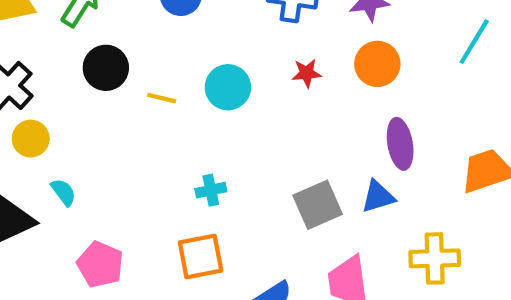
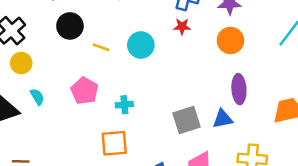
red star: (307, 73) -> (182, 27), moved
pink pentagon: (100, 264) -> (85, 91), moved

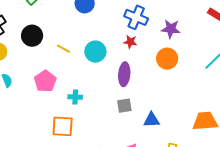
black circle: (70, 26) -> (32, 36), moved
purple ellipse: (239, 89) -> (124, 74), moved
gray square: (187, 120) -> (124, 106), moved, size x0.7

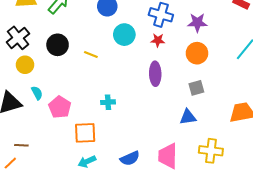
cyan circle: (95, 52) -> (124, 35), moved
pink pentagon: (45, 81) -> (60, 107), moved
gray square: (124, 106) -> (196, 88), moved
orange square: (63, 126) -> (85, 133), moved

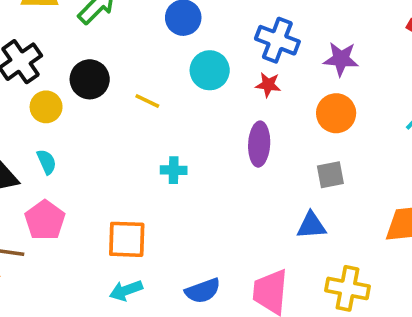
yellow circle: (25, 65) -> (46, 107), moved
cyan cross: (108, 102) -> (174, 170), moved
pink pentagon: (60, 107) -> (45, 220), moved

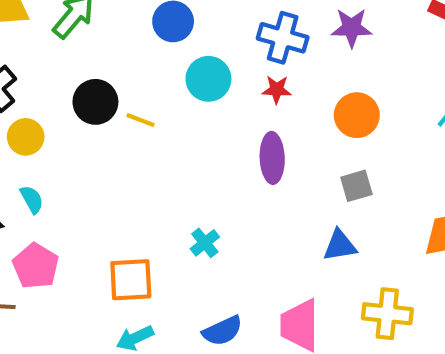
purple star: (341, 59) -> (352, 28), moved
black circle: (90, 79) -> (95, 102), moved
cyan cross: (174, 170) -> (205, 243), moved, turned -35

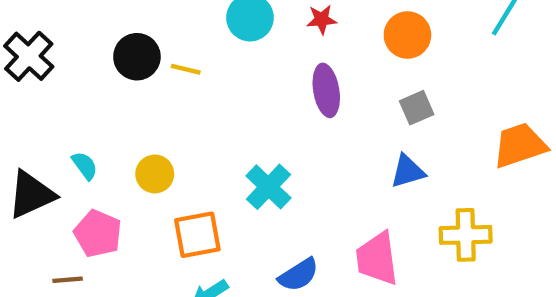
yellow circle: (26, 137) -> (155, 174), moved
cyan cross: (205, 243) -> (268, 187), size x1.5

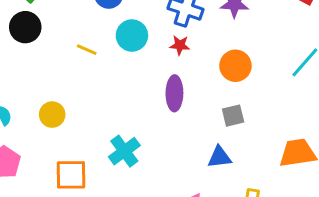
black circle: (137, 57) -> (25, 27), moved
yellow line: (186, 69) -> (87, 50), moved
yellow circle: (155, 174) -> (52, 115), moved

